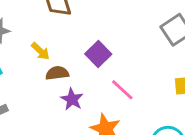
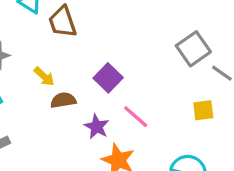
purple star: (72, 99) -> (97, 127), moved

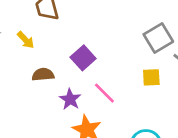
yellow arrow: (44, 76) -> (26, 40), moved
yellow square: (203, 110) -> (151, 77), moved

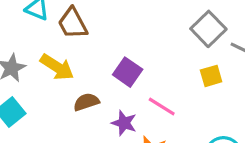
yellow arrow: (26, 40) -> (57, 67), size x1.5

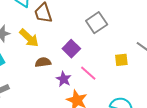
gray square: (208, 29) -> (97, 23), moved

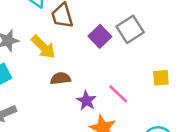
purple square: (71, 49) -> (100, 36), moved

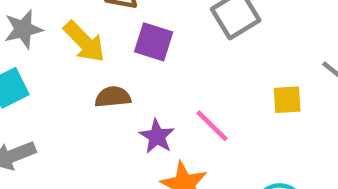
purple square: (100, 36) -> (154, 42), moved, turned -30

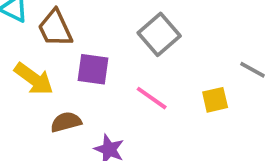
pink line: (212, 126) -> (152, 98), moved

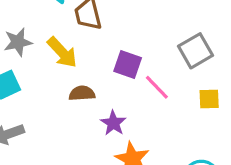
gray square: (159, 34) -> (195, 51), moved
purple square: (93, 69) -> (128, 65), moved

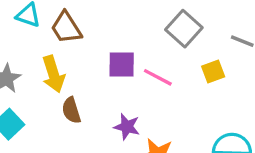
yellow arrow: (62, 52) -> (53, 74), turned 44
brown semicircle: (82, 93) -> (71, 110), moved, turned -85

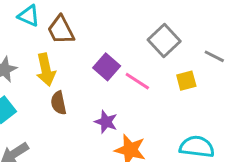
purple square: (122, 64) -> (107, 67), turned 35

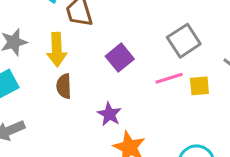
pink line: (137, 81) -> (169, 78), moved, turned -60

